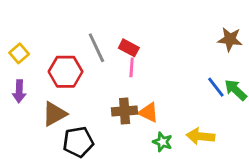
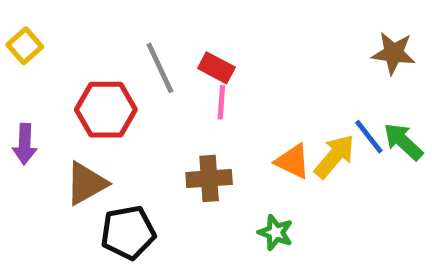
yellow square: (19, 53) -> (25, 46), moved
orange triangle: (148, 112) -> (293, 161), moved
yellow arrow: (200, 136) -> (334, 156), moved, turned 124

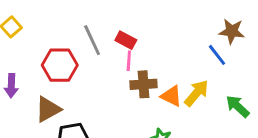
blue line: (369, 137) -> (217, 55), moved
green arrow: (403, 142) -> (238, 106), moved
brown cross: (209, 178) -> (144, 84), moved

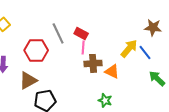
blue line: (217, 55) -> (145, 52), moved
yellow arrow: (196, 93) -> (129, 48), moved

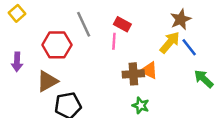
brown star: (153, 27) -> (181, 19), moved, turned -30
red rectangle: (81, 33) -> (122, 24), moved
brown cross: (93, 63) -> (133, 74), moved

